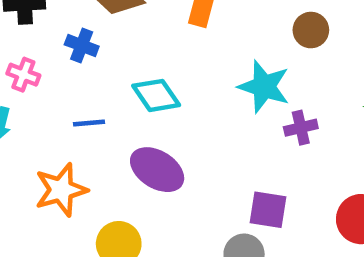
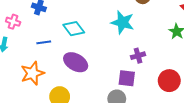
purple cross: (301, 128) -> (138, 56), moved

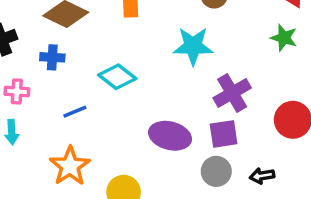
purple cross: (138, 56) -> (232, 93), size x1.5
purple ellipse: (76, 62) -> (170, 136), moved

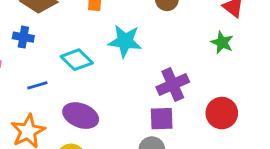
cyan star: (193, 46) -> (125, 41), moved
purple ellipse: (170, 136) -> (81, 116), moved

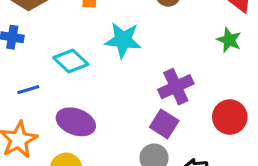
purple square: (162, 119) -> (164, 124), turned 35

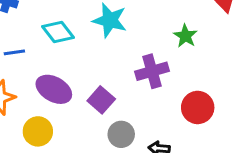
green star: (229, 40) -> (185, 36), moved
purple square: (164, 124) -> (101, 100), moved

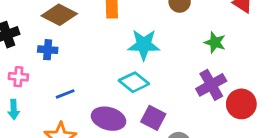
cyan diamond: (58, 32) -> (134, 82), moved
purple cross: (152, 71) -> (211, 85), moved

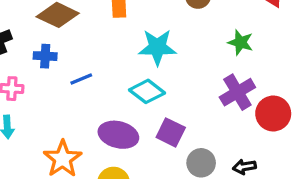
blue line: (65, 94) -> (81, 79), moved

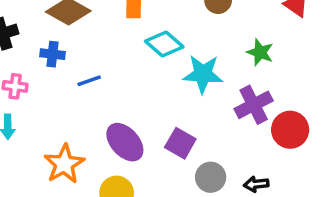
cyan star: (157, 47) -> (203, 74), moved
cyan diamond: (147, 91) -> (164, 44), moved
purple ellipse: (118, 135) -> (125, 142), turned 30

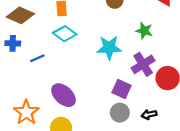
cyan diamond: (164, 44) -> (65, 34), moved
purple square: (180, 143) -> (121, 89), moved

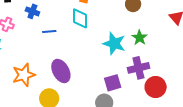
green star: (144, 31) -> (140, 38), moved
cyan diamond: (65, 34) -> (80, 18), turned 35
purple square: (121, 89) -> (113, 83), turned 30

